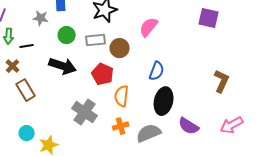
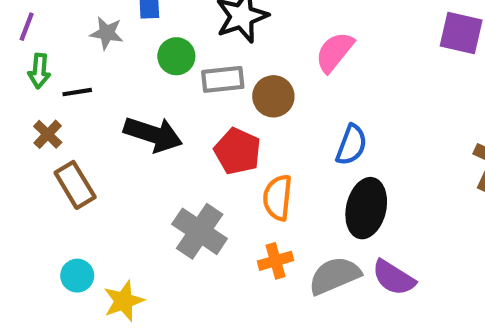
green circle: (67, 35) -> (176, 56), moved
purple semicircle: (189, 126) -> (394, 278), moved

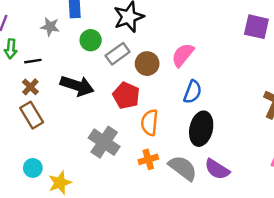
pink semicircle: (335, 52) -> (183, 55), moved
gray rectangle: (223, 79) -> (118, 54), turned -30
brown cross: (48, 134) -> (30, 87), moved
gray semicircle: (335, 276) -> (183, 168), turned 60

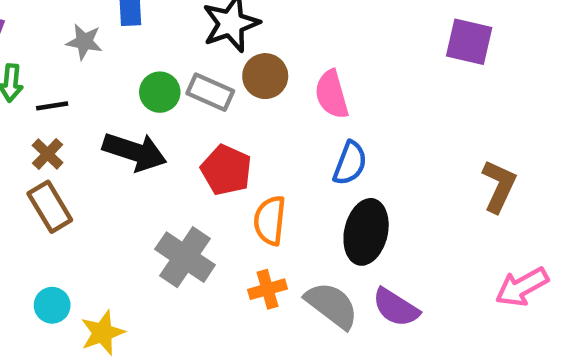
green circle: (91, 40) -> (160, 92), moved
gray rectangle: (118, 54) -> (210, 92), turned 60
pink semicircle: (183, 55) -> (332, 94), turned -55
brown circle: (147, 64) -> (265, 76), moved

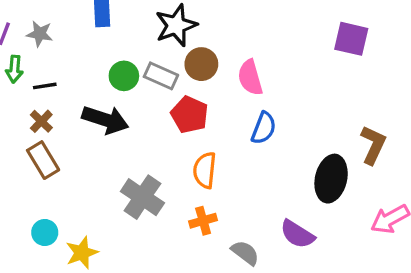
gray star: (84, 42) -> (40, 34), moved
red pentagon: (226, 170) -> (190, 115), moved
black ellipse: (366, 232) -> (331, 179), moved
gray semicircle: (332, 305) -> (245, 253), moved, size x0.7

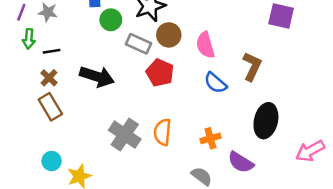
green circle: (124, 76) -> (111, 20), moved
blue semicircle: (264, 128) -> (215, 83), turned 110
brown L-shape: (373, 145) -> (252, 66), moved
orange semicircle: (205, 170) -> (163, 132), moved
orange cross: (203, 221) -> (210, 138), moved

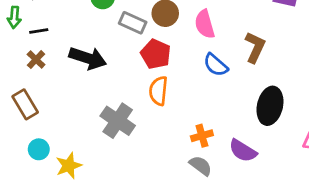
brown rectangle: (50, 107) -> (25, 104), moved
orange semicircle: (163, 132) -> (158, 91), moved
orange cross: (210, 138) -> (202, 136), moved

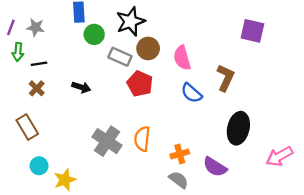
black arrow: (88, 58) -> (81, 87), size x0.6
orange semicircle: (158, 91) -> (142, 139), moved

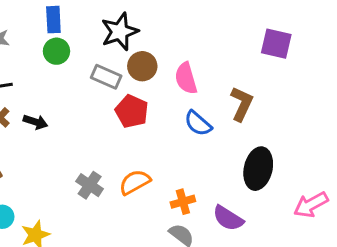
green circle: (94, 34) -> (56, 51), moved
black arrow: (81, 87) -> (35, 122), moved
orange semicircle: (142, 139) -> (135, 182), turned 55
gray cross: (107, 141) -> (90, 185), size x0.7

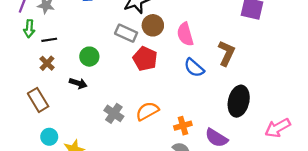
green circle: (56, 51) -> (89, 57), moved
black arrow: (35, 122) -> (78, 83), moved

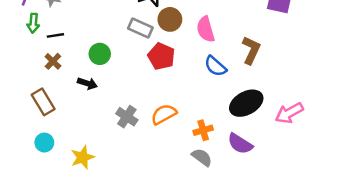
black ellipse: (239, 101) -> (246, 103), moved, turned 48
pink arrow: (278, 128) -> (289, 113), moved
cyan circle: (49, 137) -> (44, 143), moved

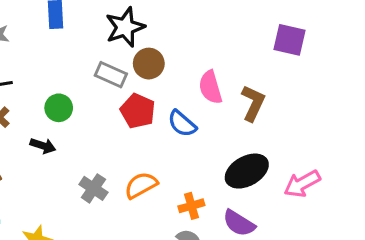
pink semicircle: (206, 29) -> (210, 87), moved
blue semicircle: (215, 66) -> (182, 124), moved

